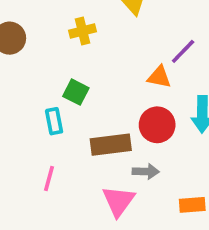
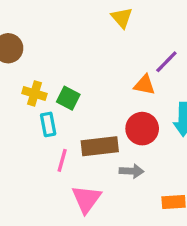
yellow cross: (82, 31) -> (34, 93), moved, turned 30
pink line: (49, 178) -> (62, 160), moved
pink triangle: (119, 201) -> (86, 199), moved

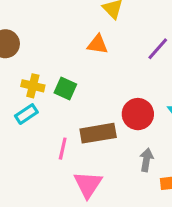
orange triangle: (144, 85) -> (97, 44), moved
cyan rectangle: (48, 124) -> (26, 114), moved, turned 70
gray arrow: (131, 171) -> (146, 160), moved, turned -80

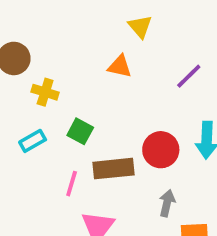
yellow cross: (33, 86) -> (45, 92), moved
green square: (65, 88) -> (80, 131), moved

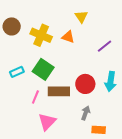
yellow cross: (45, 92) -> (41, 35), moved, size x1.5
green square: (80, 131) -> (43, 69), size x1.5

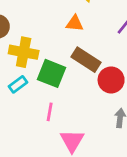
yellow cross: (41, 35) -> (24, 52), moved
brown rectangle: (59, 91) -> (86, 60), moved, turned 45

